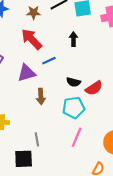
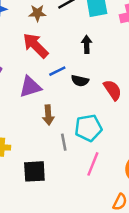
black semicircle: (74, 82) -> (80, 81), moved
red semicircle: (94, 88) -> (113, 90), moved, turned -90
gray line: (37, 139) -> (64, 142), moved
black square: (24, 159) -> (34, 171), moved

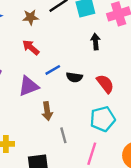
black arrow: (87, 44) -> (96, 42), moved
red arrow: (36, 45) -> (31, 47), size x0.7
cyan pentagon: (88, 128) -> (103, 119), moved

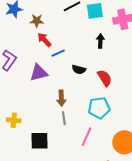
brown star: (30, 17) -> (37, 21), moved
blue line: (53, 70) -> (58, 53), moved
brown arrow: (47, 111) -> (61, 98), moved

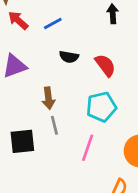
black arrow: (100, 41) -> (113, 14), moved
blue line: (58, 53) -> (53, 23), moved
black square: (39, 141) -> (22, 141), moved

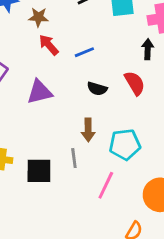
red semicircle: (105, 65) -> (135, 83), moved
brown arrow: (48, 98) -> (88, 130), moved

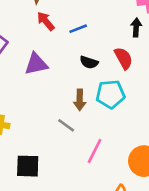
cyan pentagon: (125, 144) -> (110, 94), moved
gray line: (74, 158) -> (66, 125), turned -48
black square: (39, 171) -> (28, 166), moved

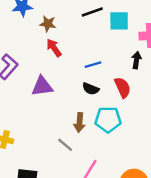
blue line: (78, 29) -> (93, 65), moved

